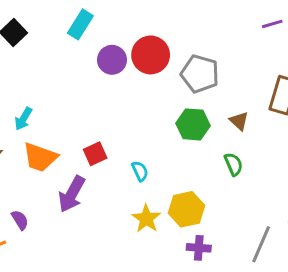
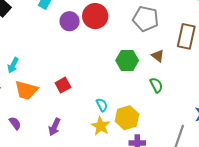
gray pentagon: (200, 74) -> (146, 19), moved
cyan semicircle: (140, 171) -> (102, 105), moved
purple arrow: (72, 194) -> (54, 127), moved, size x0.7
purple semicircle: (20, 220) -> (15, 123), moved

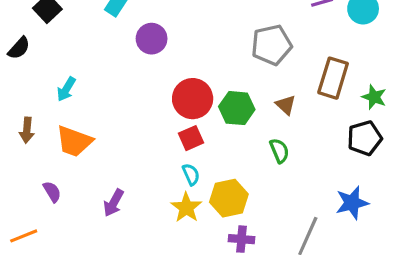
red circle: (95, 16) -> (193, 99), moved
gray pentagon: (146, 19) -> (271, 45), turned -30
cyan arrow: (13, 65) -> (66, 89), moved
red square: (63, 85) -> (191, 138), moved

